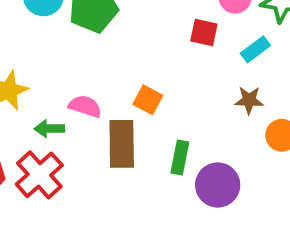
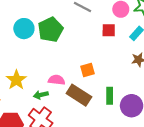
orange square: (148, 100) -> (87, 70), turned -32
brown rectangle: (122, 144) -> (79, 95), turned -45

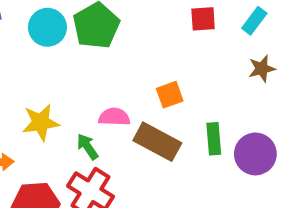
yellow star: (16, 80) -> (41, 122), turned 30
green arrow: (41, 95) -> (88, 147), turned 72

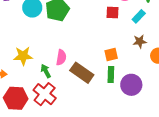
orange square: (170, 95) -> (111, 55), moved
pink semicircle: (114, 117) -> (61, 57), turned 91

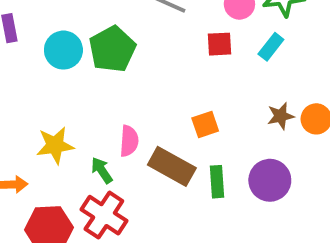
brown star: (140, 41) -> (281, 116), moved
orange square: (111, 55) -> (205, 125), moved
green rectangle: (111, 75) -> (217, 182), moved

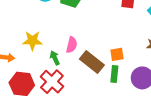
orange square: (205, 125) -> (117, 54), moved

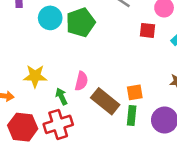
red cross: (52, 82) -> (58, 124), turned 30

